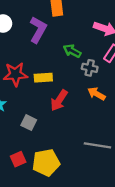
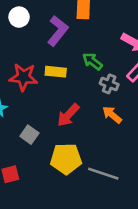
yellow rectangle: (43, 78) -> (56, 72), moved
yellow pentagon: (46, 163) -> (66, 159), moved

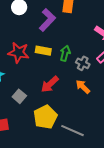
green arrow: (92, 61) -> (65, 53), moved, turned 63
yellow pentagon: (66, 159) -> (45, 117), turned -30

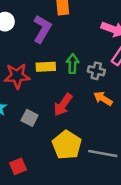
gray square: (19, 96) -> (30, 118), moved

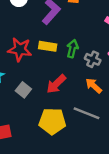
yellow pentagon: (67, 145) -> (52, 121), turned 30
gray line: (103, 154) -> (86, 113), moved

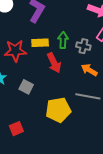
red arrow: (56, 84) -> (54, 63), moved, turned -60

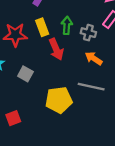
yellow rectangle: (40, 43) -> (42, 27), turned 70

